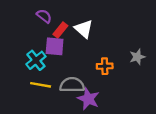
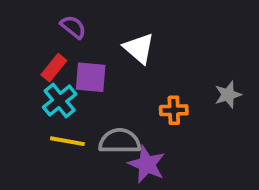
red rectangle: (60, 30) -> (54, 68), moved

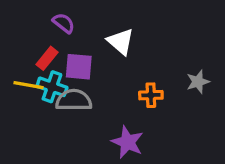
cyan cross: (60, 101) -> (52, 87), turned -32
yellow line: (67, 141) -> (28, 85), moved
gray semicircle: (120, 141) -> (74, 100), moved

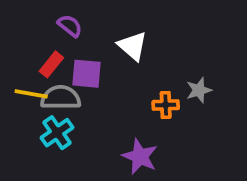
gray star: (198, 82) -> (199, 90), moved
cyan cross: (52, 87) -> (57, 133), moved, turned 36
gray semicircle: (74, 100) -> (61, 98), moved

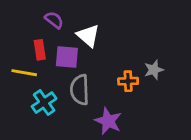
white triangle: (133, 46) -> (88, 36), moved
red rectangle: (51, 64) -> (40, 50), turned -48
gray semicircle: (61, 98) -> (80, 90), moved, turned -92

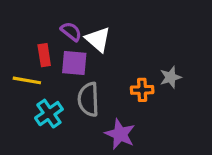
purple semicircle: (54, 20) -> (71, 31), moved

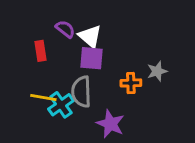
purple square: (74, 63) -> (92, 58), moved
yellow line: (27, 80) -> (43, 98), moved
cyan cross: (49, 114) -> (61, 105), moved

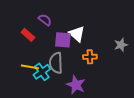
white triangle: (90, 36) -> (77, 34), moved
red rectangle: (40, 51) -> (28, 35), turned -40
gray star: (157, 71) -> (121, 45), moved

